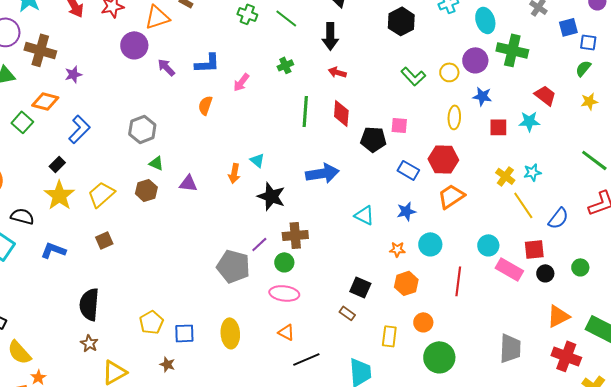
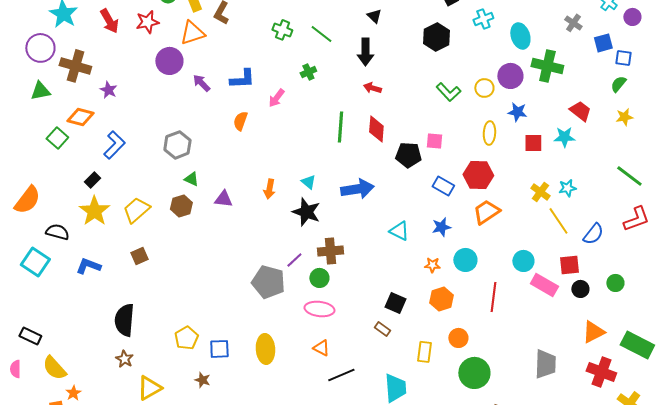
green cross: (285, 65) -> (308, 72), moved
purple star: (73, 74) -> (108, 90), turned -30
cyan triangle: (257, 160) -> (308, 182), moved

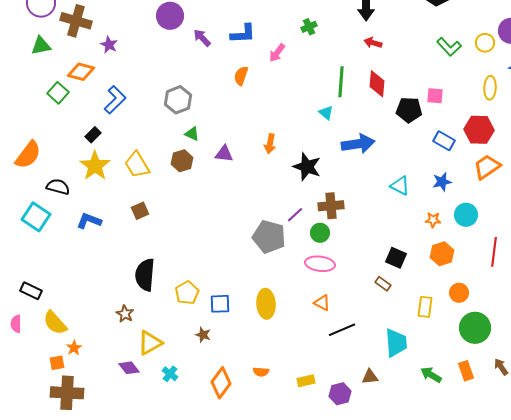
cyan triangle: (308, 182) -> (326, 113), moved
yellow trapezoid: (136, 210) -> (137, 165), turned -80
black semicircle: (124, 320) -> (145, 275), moved

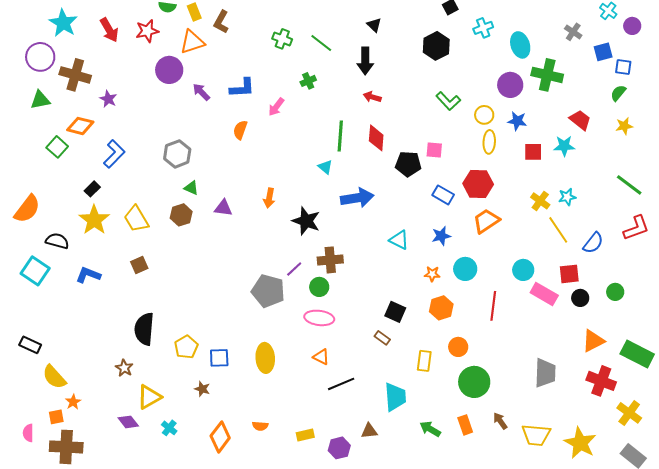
yellow circle: (485, 43) -> (484, 115), moved
pink semicircle: (16, 324) -> (28, 433), moved

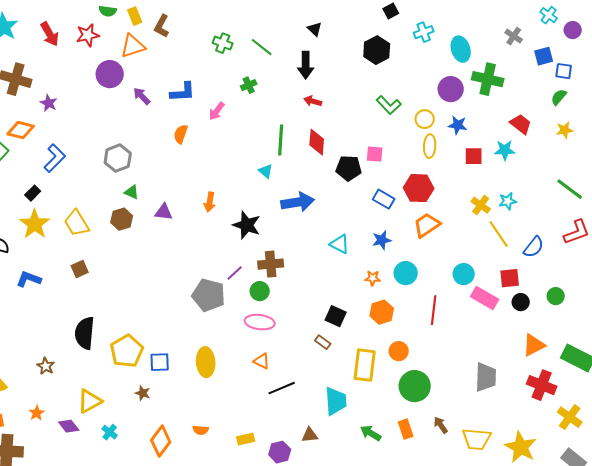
yellow pentagon: (186, 347) -> (127, 351), size x1.4
yellow rectangle: (424, 361) -> (365, 365), size x1.5
brown star: (124, 368) -> (46, 366), moved
orange star: (73, 402) -> (37, 413), moved

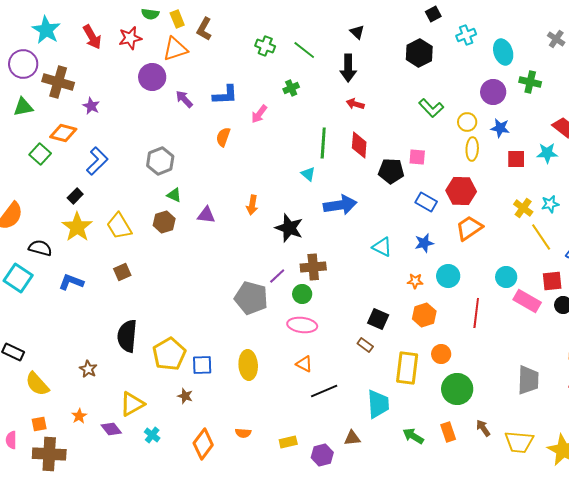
green cross: (488, 79) -> (530, 82), size x0.7

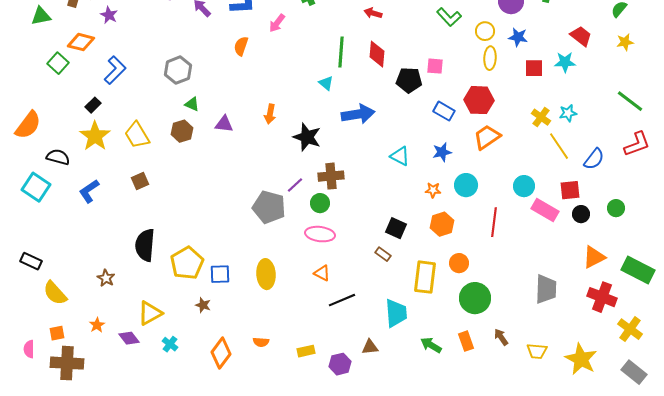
blue L-shape: (71, 282) -> (89, 191), turned -55
yellow trapezoid: (519, 442) -> (537, 351), size x0.7

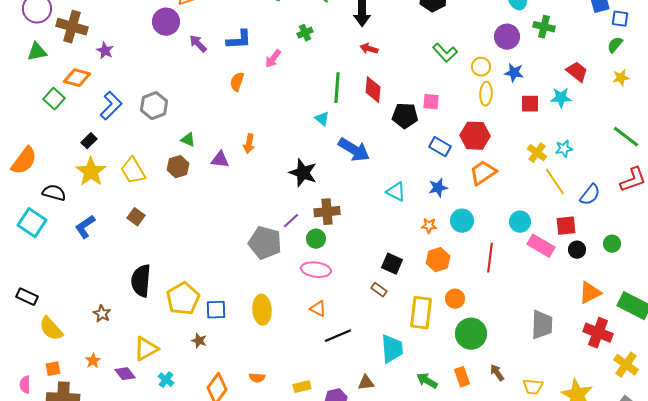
gray hexagon: (178, 70) -> (154, 106), moved
orange arrow: (270, 114) -> (249, 144), moved
blue arrow: (358, 114) -> (354, 150), turned 40
brown square: (140, 181) -> (136, 217), turned -30

